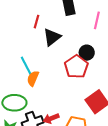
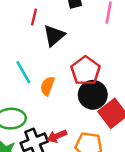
black circle: (87, 53) -> (93, 95), moved, size x1.5
orange semicircle: (33, 78) -> (47, 86), moved

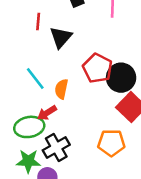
black circle: (93, 95) -> (121, 78), moved
red arrow: (57, 136) -> (47, 113), moved

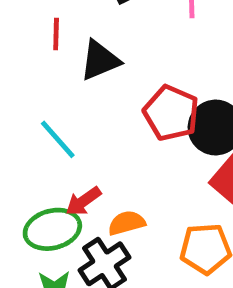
black triangle: (61, 37) -> (100, 60), turned 30
orange semicircle: (61, 89) -> (127, 223), moved, turned 66

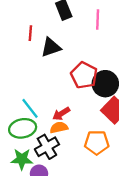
cyan line: (58, 139) -> (30, 108), moved
red arrow: (83, 201) -> (61, 114), moved

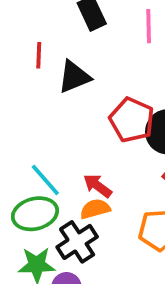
red arrow: (61, 114) -> (98, 186), turned 72

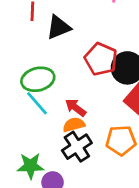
green ellipse: (35, 214) -> (38, 79), moved
black cross: (77, 242) -> (77, 147), moved

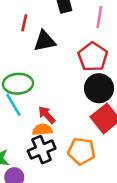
red pentagon: (101, 59) -> (93, 57), moved

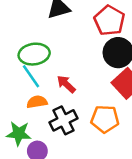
orange semicircle: (42, 130) -> (37, 102), moved

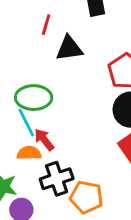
red arrow: (66, 84) -> (44, 140), moved
orange pentagon: (105, 119) -> (86, 197), moved

